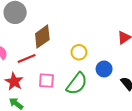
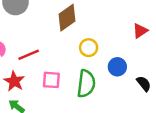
brown diamond: (42, 37) -> (67, 18), moved
green semicircle: (77, 84) -> (86, 84), turned -30

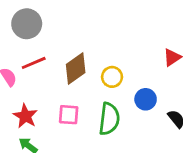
brown diamond: (67, 18) -> (76, 69), moved
red line: (29, 55) -> (34, 63), moved

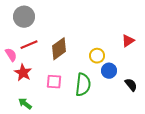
yellow circle: (112, 77) -> (97, 56), moved
red star: (25, 116) -> (23, 73), moved

